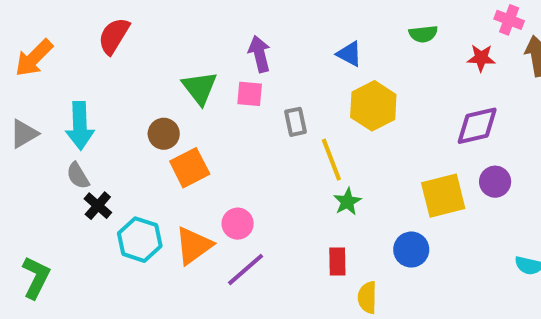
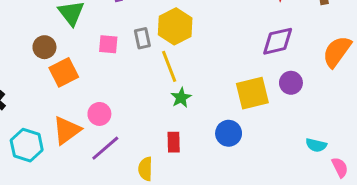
pink square: (250, 94) -> (108, 44), moved
yellow hexagon: (373, 106) -> (175, 26), moved
cyan hexagon: (140, 240) -> (27, 145), moved
yellow semicircle: (367, 297) -> (145, 169), moved

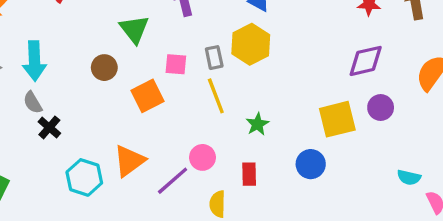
yellow line: (169, 66) -> (216, 96), moved
orange square: (64, 72) -> (148, 96), moved
pink circle: (99, 114) -> (202, 157), moved

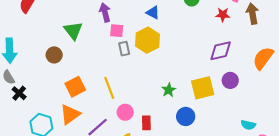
pink square: (176, 64) -> (117, 31), moved
orange square: (148, 96) -> (75, 87), moved
yellow line: (216, 96) -> (109, 88), moved
green star: (257, 124) -> (169, 90), moved
pink circle: (202, 157) -> (125, 112), moved

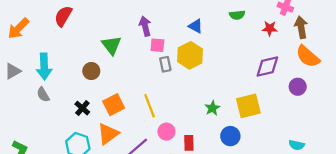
orange semicircle: (263, 58) -> (308, 56), moved, turned -85
purple circle: (230, 80) -> (298, 87), moved
black cross: (19, 93) -> (82, 108), moved

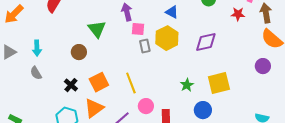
cyan arrow: (44, 67) -> (37, 48), size x0.7
purple diamond: (267, 67) -> (206, 42), moved

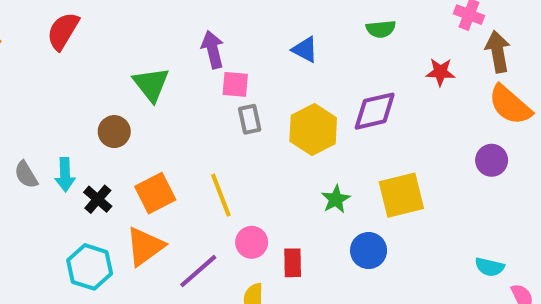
red star: (238, 14) -> (440, 72), moved
yellow hexagon: (167, 38) -> (313, 129), moved
cyan arrow: (37, 48) -> (65, 175), moved

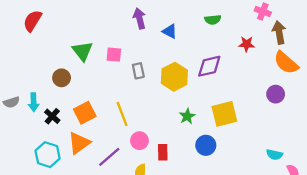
purple arrow: (213, 50) -> (139, 18), moved
pink square: (235, 84) -> (114, 55), moved
gray semicircle: (26, 175) -> (11, 102), turned -77

